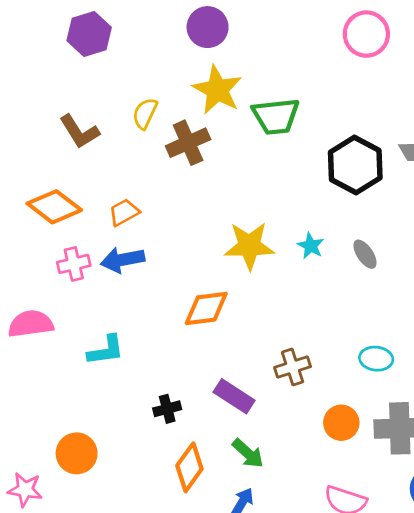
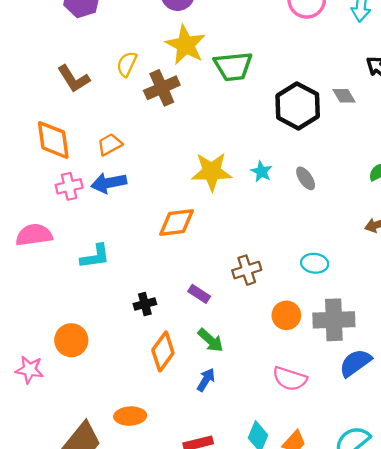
orange diamond: (54, 207) -> (53, 140), turned 45
purple rectangle: (234, 396) -> (199, 294), size x0.7

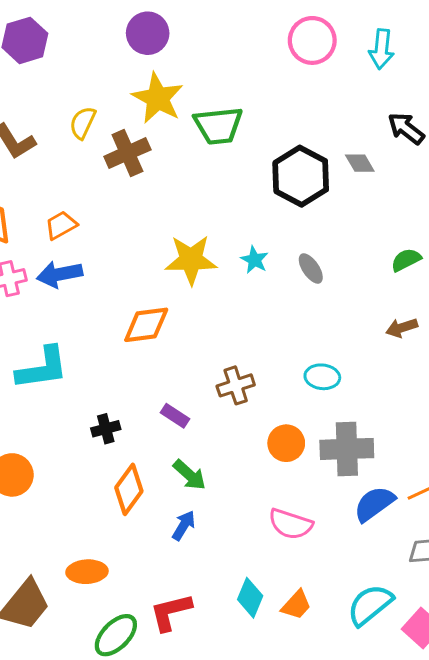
cyan L-shape: (95, 256) -> (42, 368), size x1.4

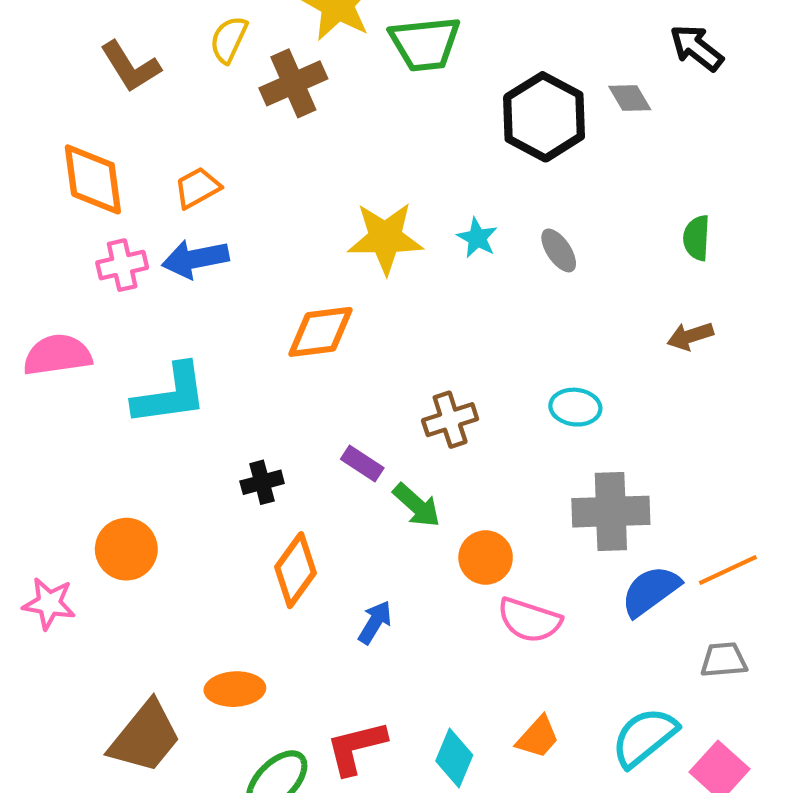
green semicircle: (406, 260) -> (697, 238), turned -60
orange circle: (286, 443) -> (486, 557), moved
green arrow: (189, 475) -> (417, 505), moved
cyan diamond: (250, 598) -> (454, 758), moved

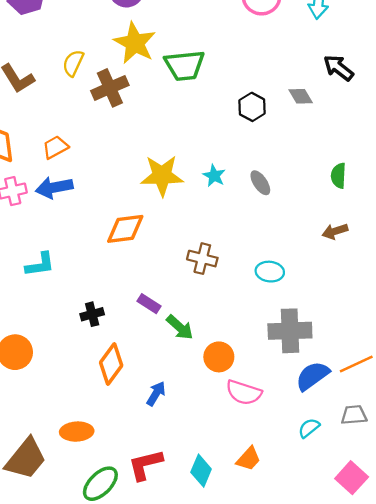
black hexagon: (544, 117) -> (252, 107), size x0.6
cyan L-shape: (170, 395) -> (40, 264), size x0.7
brown cross: (450, 420) -> (202, 259), moved, turned 32
cyan semicircle: (644, 737) -> (309, 428), moved, size x0.6

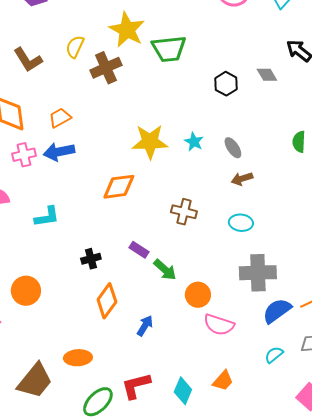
brown arrow: (335, 231) -> (242, 179), moved

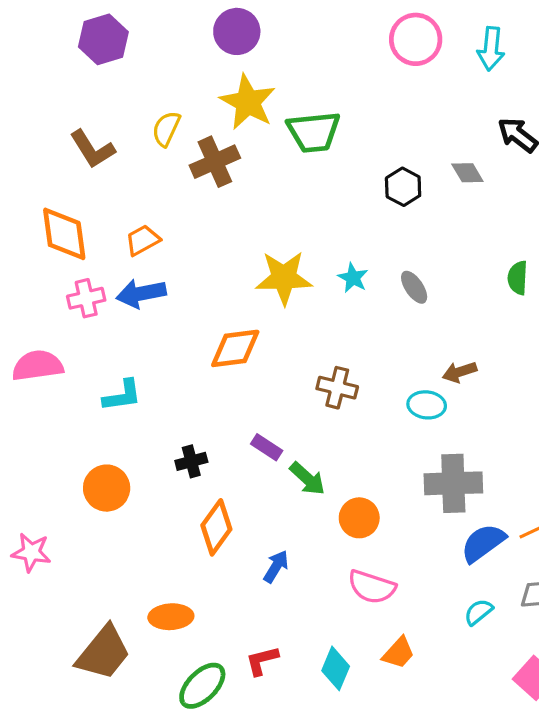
brown arrow: (242, 179) -> (460, 372), moved
orange circle: (26, 291) -> (107, 488), moved
pink semicircle: (219, 325) -> (372, 587), moved
red L-shape: (136, 386) -> (262, 661), size x0.7

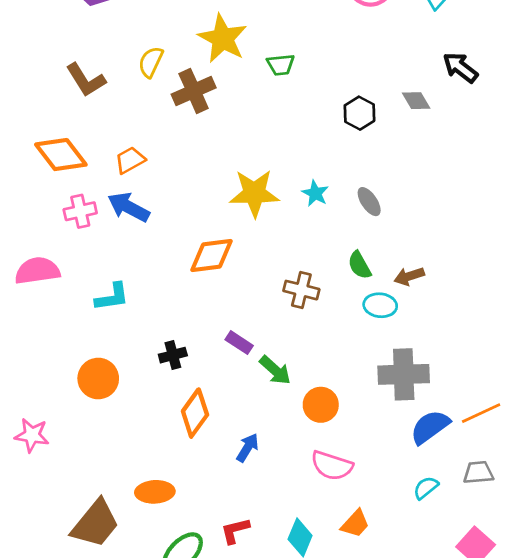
green trapezoid: (314, 132) -> (281, 65), size x0.6
orange diamond: (64, 234) -> (61, 155), turned -30
green semicircle: (518, 278) -> (359, 265), moved, turned -32
blue arrow: (141, 293) -> (129, 207), turned 39

